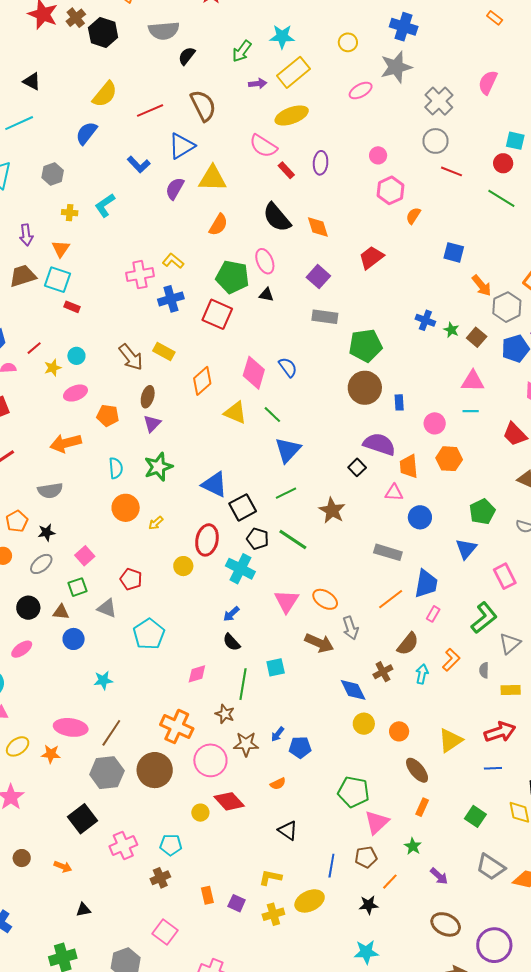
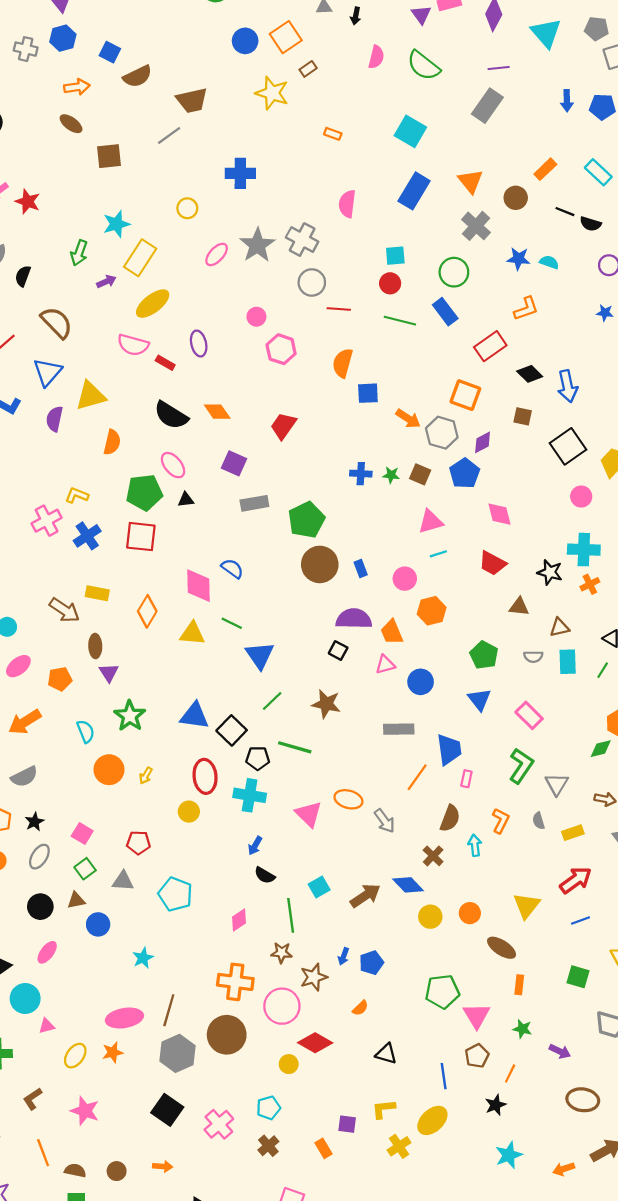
gray star: (396, 67) -> (257, 245), moved
orange semicircle: (413, 216) -> (343, 363), moved, size x1.5
brown arrow: (319, 643) -> (365, 896), moved, turned -40
purple square: (237, 903) -> (347, 1124), moved

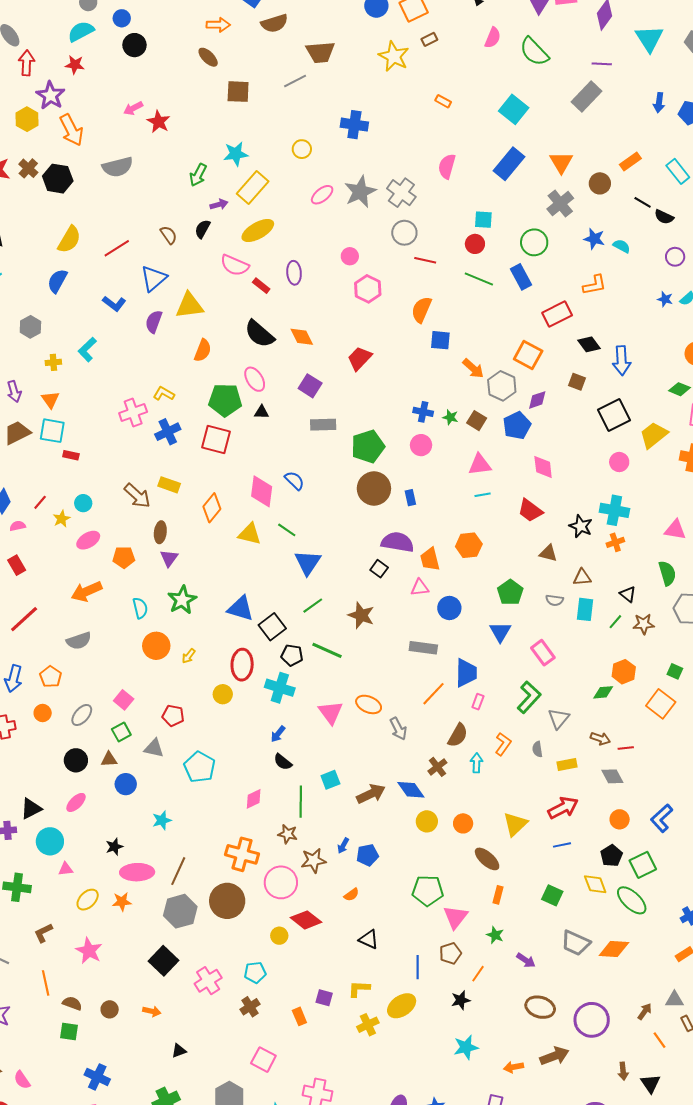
black semicircle: (23, 276) -> (203, 229), moved
brown semicircle: (57, 323) -> (169, 235), size x0.6
pink circle: (405, 579) -> (421, 445), moved
black star: (34, 822) -> (114, 847), moved

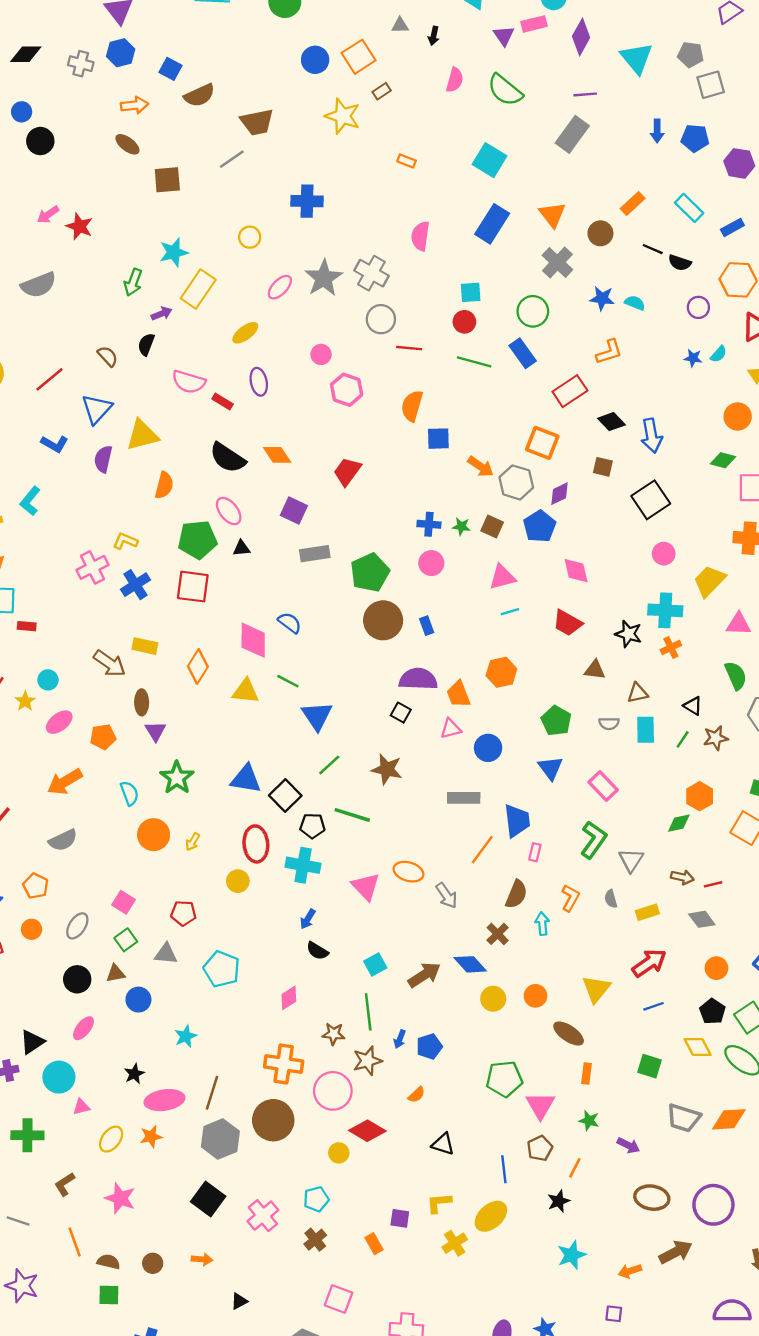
yellow ellipse: (258, 231) -> (245, 333), moved, size x0.7
yellow trapezoid: (654, 435) -> (709, 581), moved
green line: (301, 802) -> (368, 1012), moved

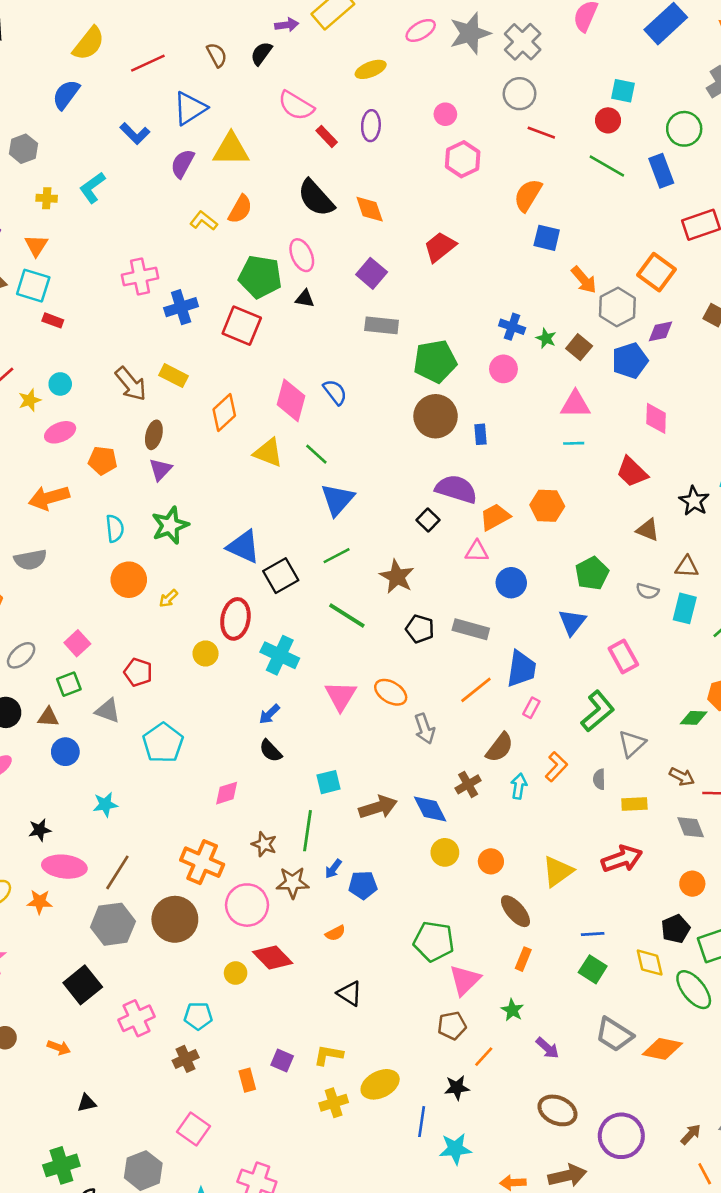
yellow L-shape: (125, 541) -> (204, 221), moved
orange trapezoid: (458, 694) -> (495, 517), turned 68
black pentagon: (312, 826) -> (420, 629), moved
blue line: (653, 1006) -> (593, 934), moved
blue line: (504, 1169) -> (422, 1122), moved

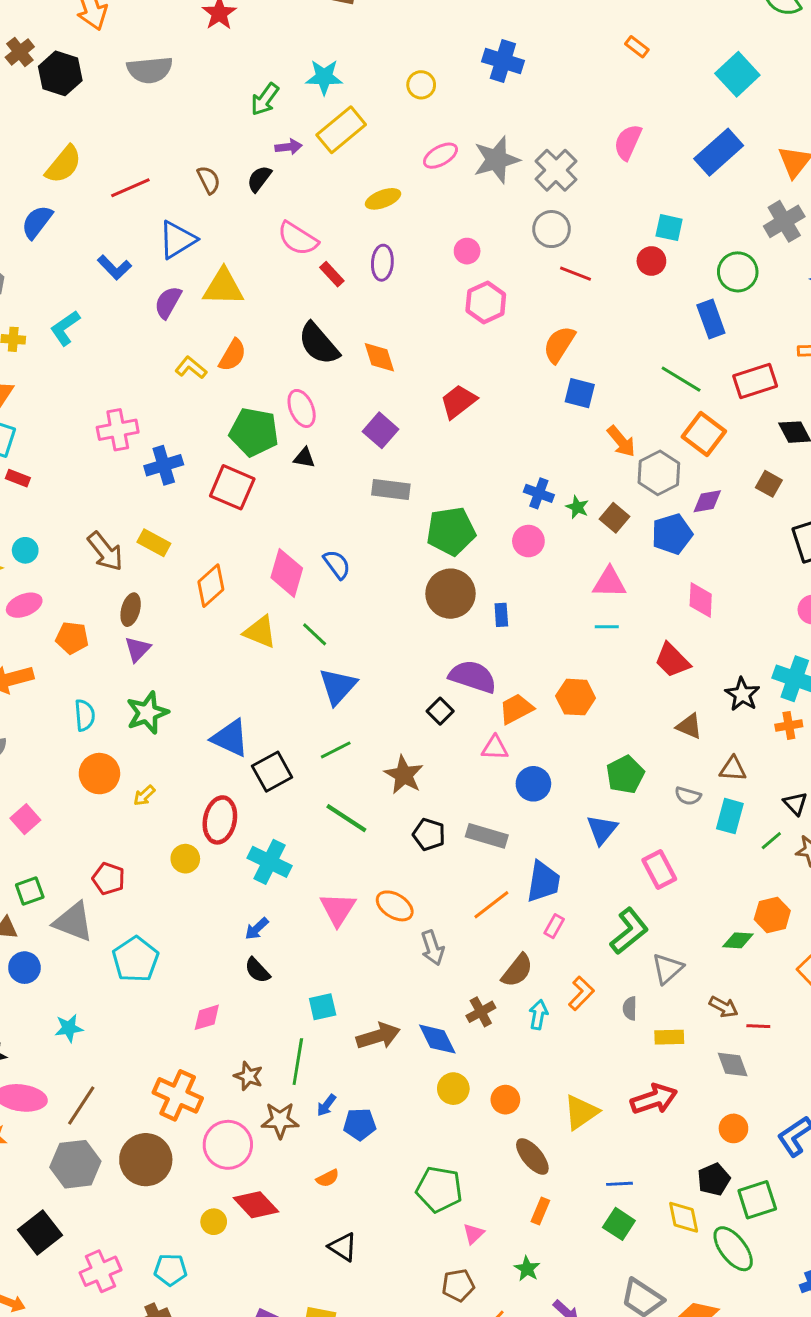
green line: (607, 166) -> (681, 379), moved
pink square: (77, 643) -> (25, 819), moved
gray triangle: (108, 711) -> (73, 922), size x1.4
pink triangle: (465, 980) -> (474, 1234), size x0.6

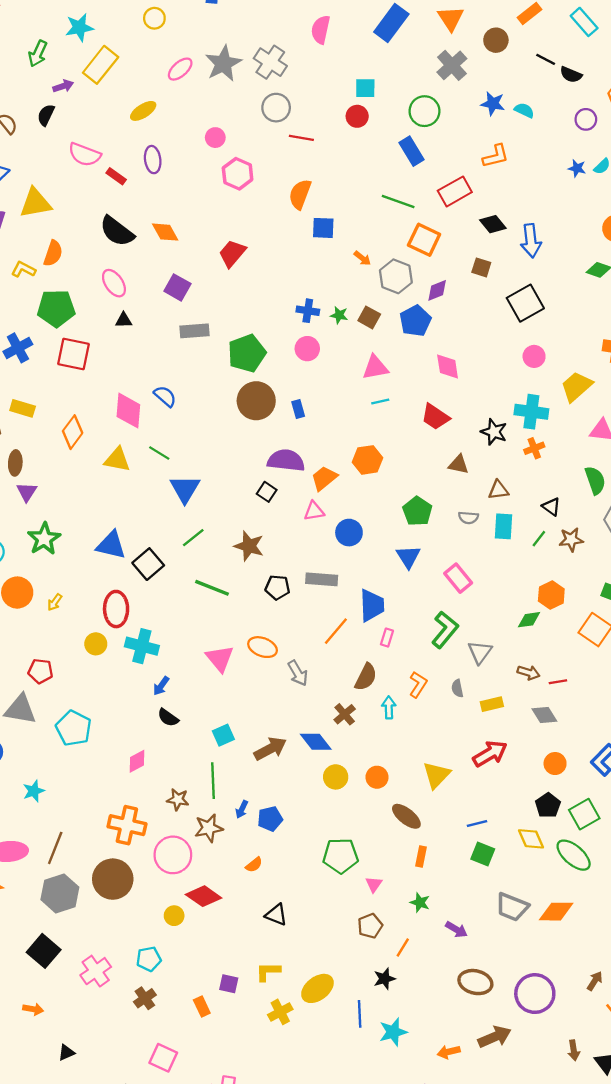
green pentagon: (254, 432) -> (56, 308), moved
orange arrow: (621, 441) -> (362, 258), size x0.7
cyan cross: (270, 862) -> (142, 646), moved

